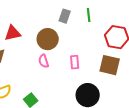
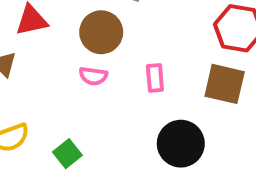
pink semicircle: (44, 61) -> (93, 76), turned -64

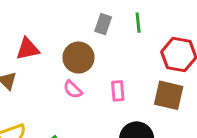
pink semicircle: (93, 76) -> (73, 89), turned 36

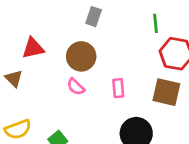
green line: (138, 23) -> (155, 23), moved
gray rectangle: (103, 24) -> (94, 17), moved

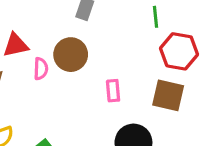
pink semicircle: (76, 87) -> (41, 69), moved, turned -132

